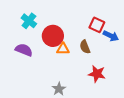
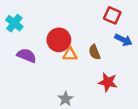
cyan cross: (29, 21) -> (14, 23), moved
red square: (97, 25) -> (112, 15), moved

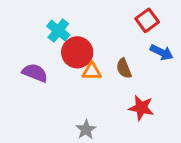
red square: (112, 15) -> (147, 20), turned 30
cyan cross: (14, 23) -> (58, 31), moved

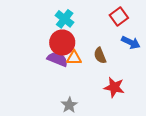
cyan cross: (58, 31) -> (65, 19), moved
purple semicircle: (35, 73) -> (58, 59), moved

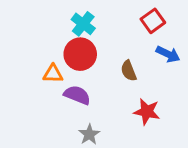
orange triangle: (74, 58) -> (53, 74), moved
purple semicircle: (58, 59) -> (77, 95), moved

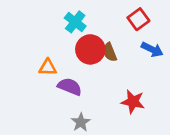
red circle: (80, 54) -> (90, 49), moved
brown semicircle: (129, 71) -> (110, 52), moved

